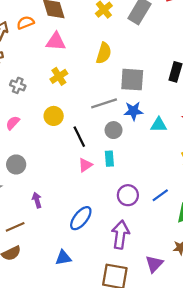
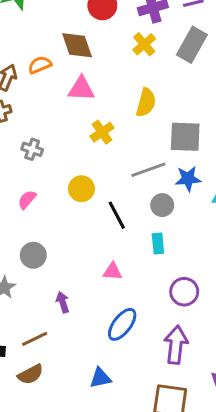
yellow cross: (59, 76) -> (102, 132), moved
pink triangle: (85, 165) -> (113, 272), moved, turned 40

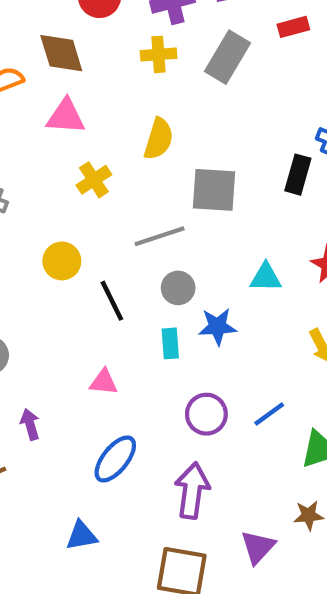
yellow cross: (144, 44) -> (159, 54), turned 35
blue star: (188, 179) -> (217, 327), moved

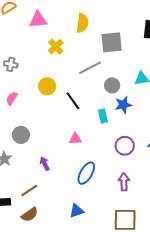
gray circle: (178, 288) -> (112, 85), moved
purple arrow: (192, 491) -> (124, 182), size x0.7

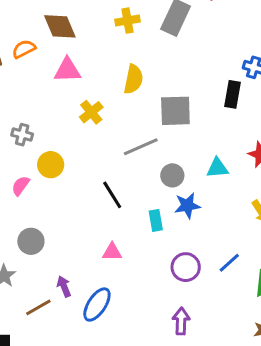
yellow circle: (47, 86) -> (51, 165), moved
blue ellipse: (86, 173) -> (97, 305), moved
brown line: (29, 191) -> (38, 307), moved

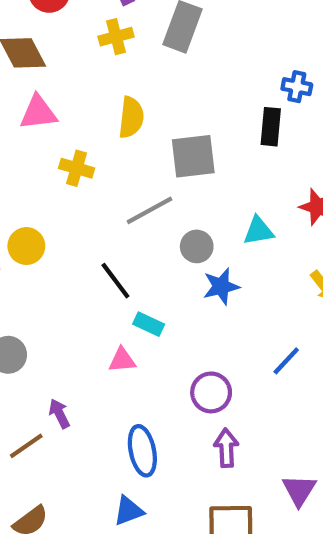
yellow cross: (91, 112) -> (77, 168), turned -30
cyan rectangle: (156, 220) -> (149, 324), moved, turned -50
purple circle: (186, 267) -> (211, 392), moved
blue ellipse: (97, 305) -> (142, 451), moved, turned -40

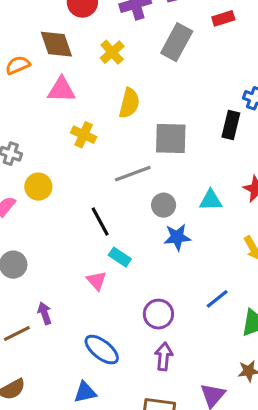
yellow cross: (116, 37) -> (112, 52), moved, turned -35
pink triangle: (122, 360) -> (97, 281), turned 45
blue ellipse: (142, 451) -> (102, 350), turned -48

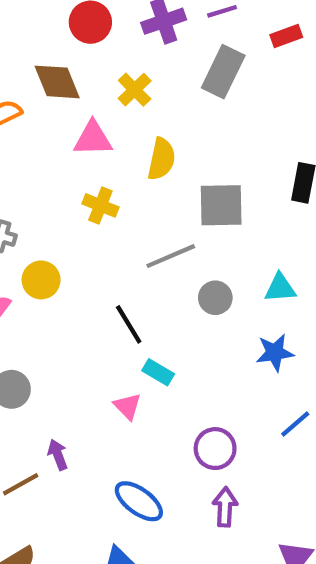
pink triangle: (61, 90) -> (93, 139), moved
blue star: (177, 237) -> (275, 353), moved

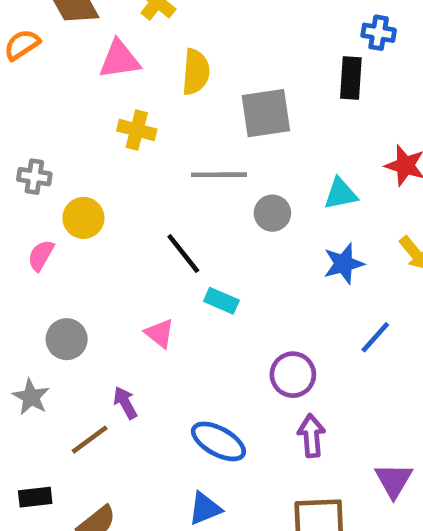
gray line: (171, 256) -> (219, 175), turned 30
pink triangle: (127, 406) -> (160, 333), moved

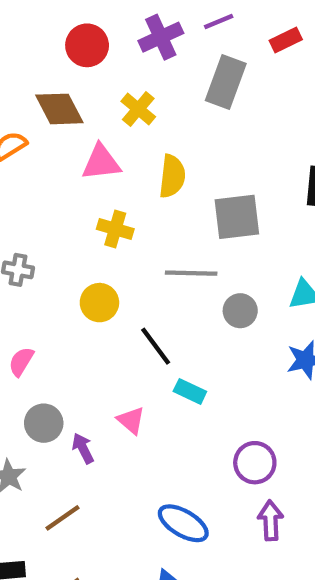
yellow circle: (83, 218) -> (99, 303), moved
pink semicircle: (41, 255) -> (21, 362), moved
purple arrow: (125, 403) -> (83, 448), moved

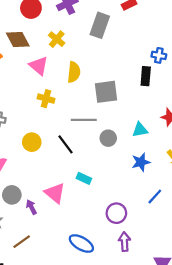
pink triangle: (101, 162) -> (39, 66), turned 48
yellow circle: (99, 303) -> (32, 142), moved
black line: (156, 346) -> (66, 144), moved
pink triangle: (131, 420) -> (55, 193), size x1.5

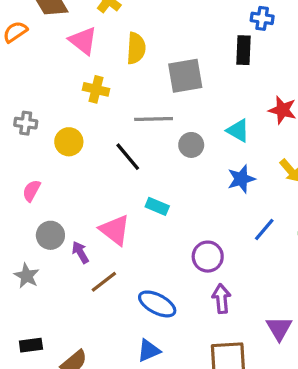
cyan triangle: (140, 130) -> (238, 131), turned 42
yellow circle: (32, 142) -> (69, 142), moved
brown line: (22, 242) -> (104, 282), moved

